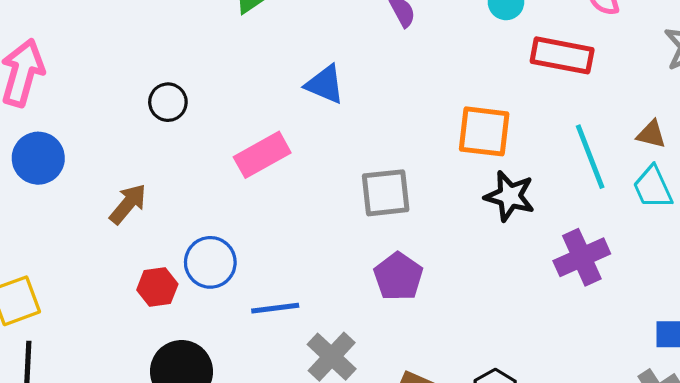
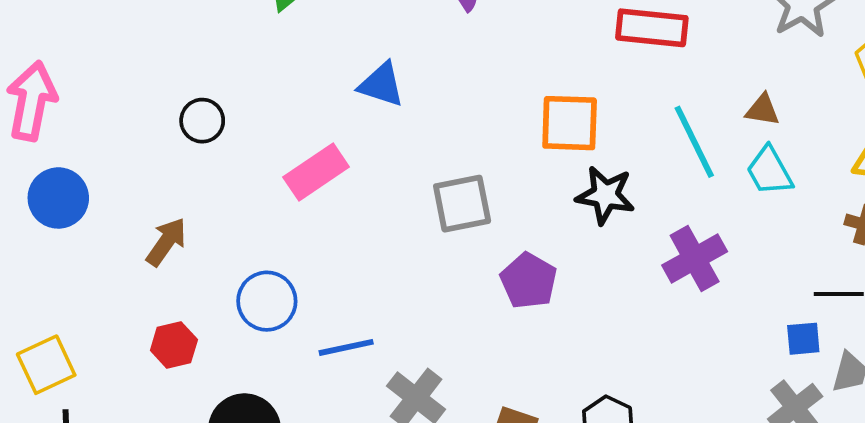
purple pentagon: (398, 277) -> (529, 281), moved
red hexagon: (157, 287) -> (174, 345), moved

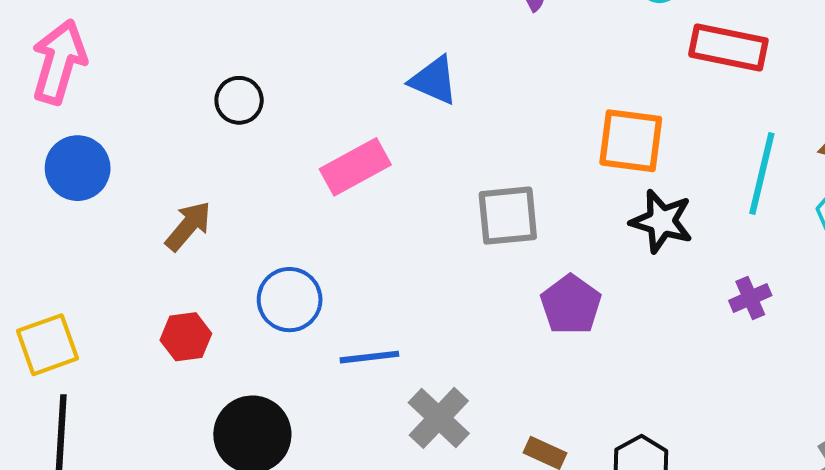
cyan line: (694, 142) -> (762, 173), turned 34
purple cross: (695, 258) -> (750, 298), size x0.6

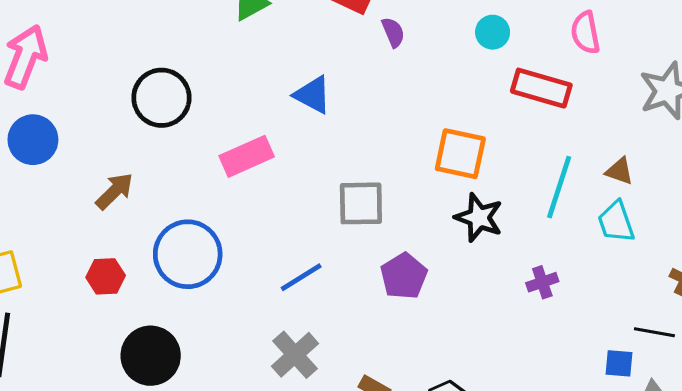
black circle: (239, 100) -> (161, 98), size x1.6
blue circle: (290, 300) -> (188, 254), size x1.4
blue line: (369, 357) -> (301, 277), moved, turned -30

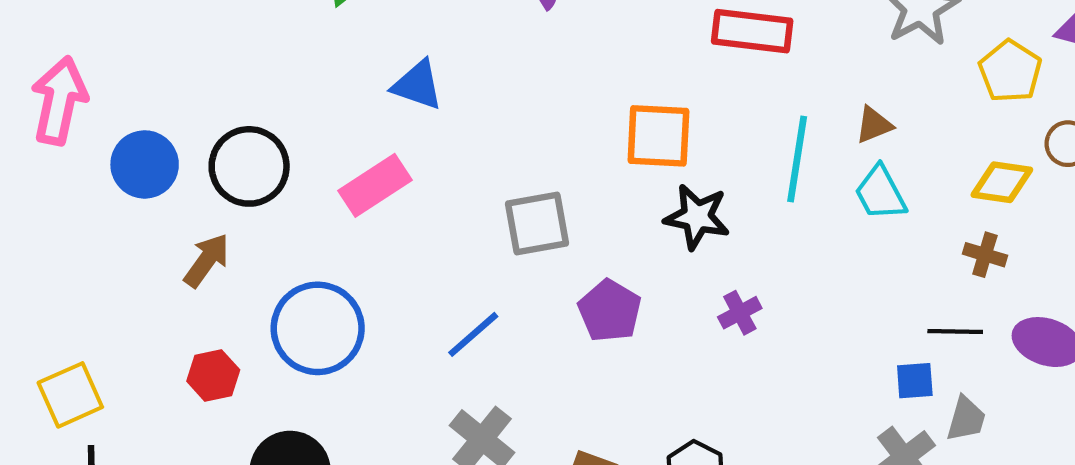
blue triangle: (313, 95) -> (417, 85), moved
black circle: (161, 98) -> (249, 166), moved
blue circle: (33, 140) -> (145, 164), moved
brown triangle: (619, 171) -> (874, 125), turned -32
purple cross: (542, 282) -> (740, 313), moved

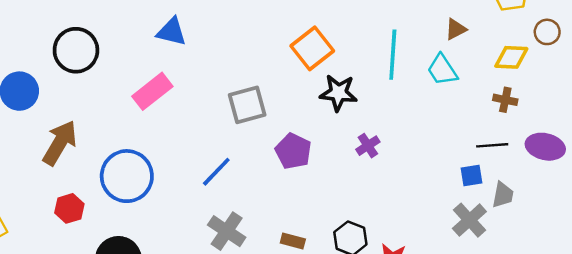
brown triangle: (874, 125) -> (456, 29), moved
orange square: (658, 136) -> (312, 48), turned -36
black circle: (249, 166) -> (76, 50), moved
brown arrow: (207, 260) -> (60, 143), size x1.4

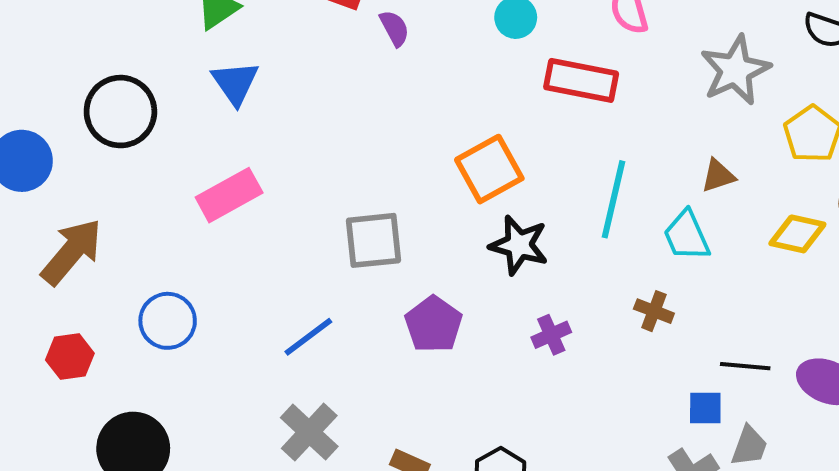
blue triangle: (172, 32) -> (235, 83), moved, turned 32
brown cross: (505, 100) -> (654, 311), moved
blue circle: (127, 176) -> (168, 321), size x0.7

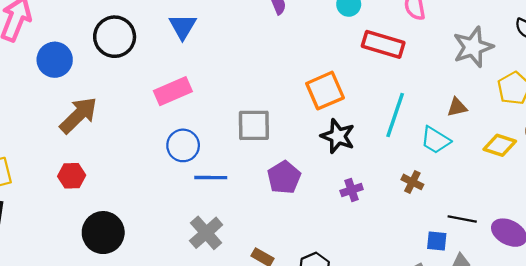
cyan trapezoid: (687, 236) -> (435, 140), turned -40
blue circle: (168, 321) -> (183, 145), moved
blue line: (308, 337) -> (211, 178), turned 32

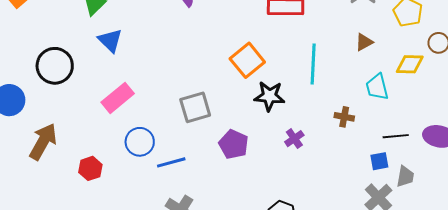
cyan trapezoid: (435, 140) -> (377, 87), moved, turned 60
red hexagon: (72, 176) -> (90, 168), moved

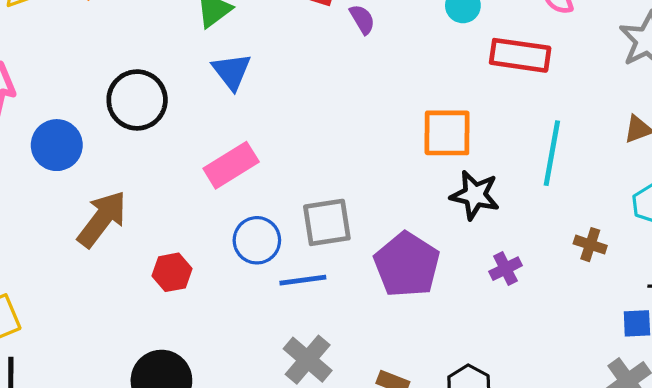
orange square: (247, 60) -> (447, 133), turned 32
gray square: (195, 107) -> (327, 222), moved
purple pentagon: (234, 144) -> (407, 265), size x1.4

